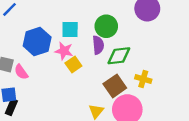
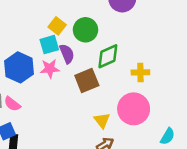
purple semicircle: (98, 45) -> (67, 54), moved
yellow square: (73, 64) -> (57, 26), moved
brown square: (115, 86) -> (87, 80), moved, turned 30

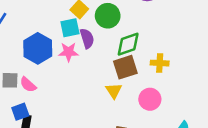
brown square: (87, 80) -> (125, 67), moved
pink circle: (134, 109) -> (150, 99), size x0.7
yellow triangle: (102, 120) -> (114, 91), moved

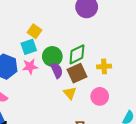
green circle: (108, 16) -> (52, 56), moved
purple semicircle: (87, 38) -> (57, 70), moved

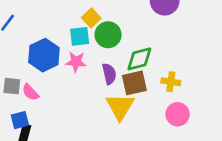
green circle: (52, 56) -> (108, 35), moved
yellow triangle: (70, 93) -> (120, 107), size x1.6
pink circle: (100, 96) -> (178, 114), moved

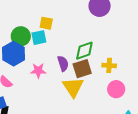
yellow square: (91, 18) -> (46, 23), turned -32
green circle: (108, 35) -> (21, 36), moved
pink star: (76, 62) -> (38, 71), moved

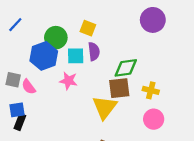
cyan square: (39, 38) -> (76, 56), moved
purple semicircle: (63, 63) -> (94, 51), moved

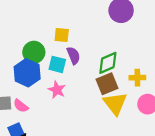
cyan square: (76, 56) -> (57, 64), turned 30
pink star: (68, 81) -> (57, 90), turned 30
yellow triangle: (105, 107) -> (115, 103), moved

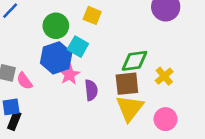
purple semicircle: (73, 55) -> (91, 90), moved
blue hexagon: (27, 73) -> (56, 58), moved
yellow cross: (137, 78) -> (164, 76), moved, turned 35

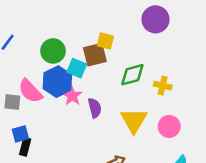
yellow square: (92, 15) -> (105, 41), moved
yellow cross: (164, 76) -> (163, 86), turned -30
pink semicircle: (24, 81) -> (30, 91), moved, size x1.5
brown square: (127, 84) -> (95, 55), moved

